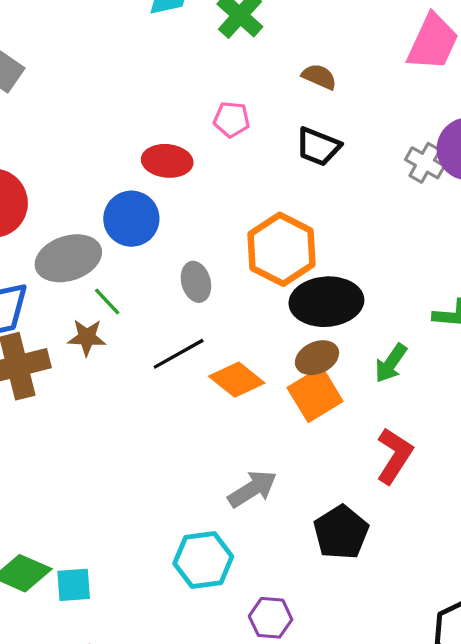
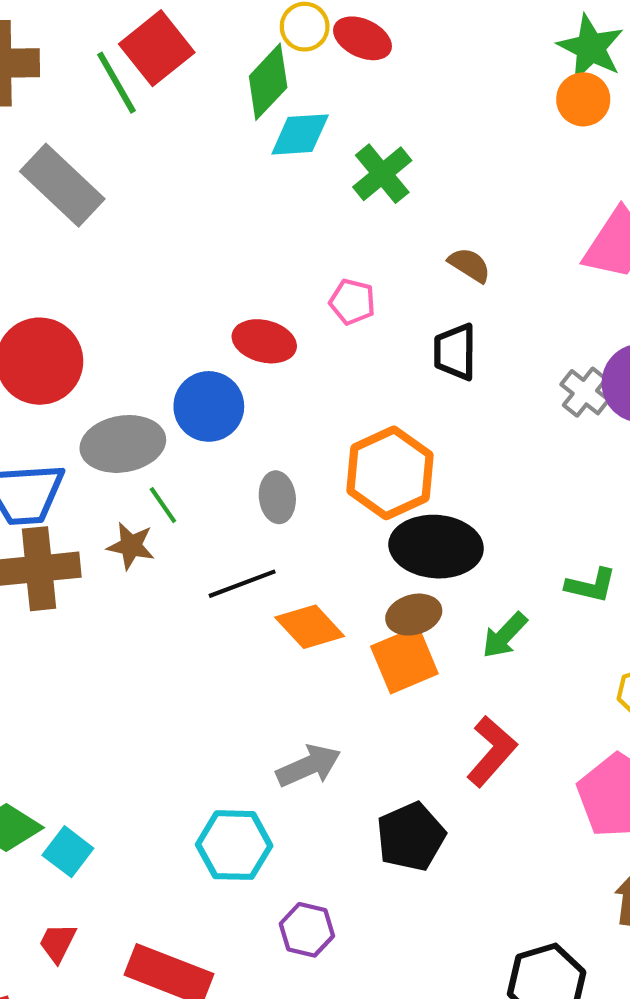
black trapezoid: (318, 147) -> (455, 352), turned 60
cyan square: (74, 585) -> (68, 852), turned 33

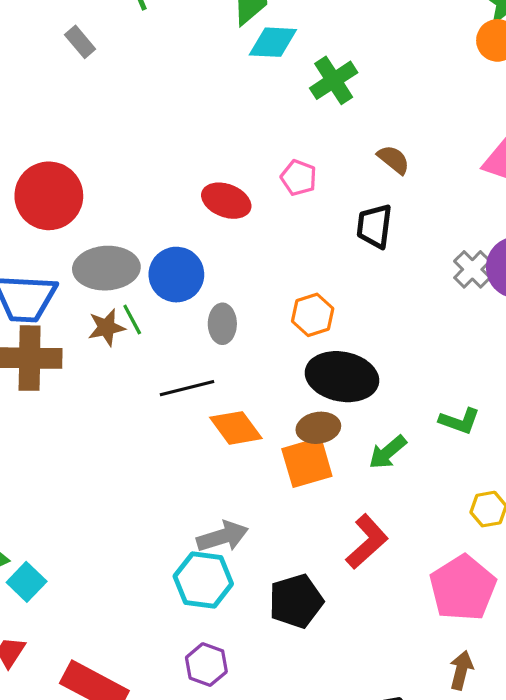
gray rectangle: (62, 185) -> (80, 42), moved, size x0.5
blue circle: (209, 406) -> (176, 275), moved
orange hexagon: (390, 473) -> (313, 315), size x0.6
brown star: (131, 546) -> (106, 327), moved, turned -30
cyan hexagon: (234, 845) -> (203, 580), moved

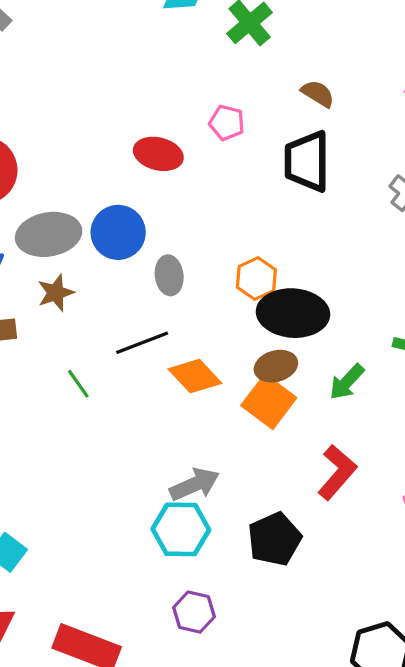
black trapezoid: (374, 226) -> (307, 161), size x1.4
orange hexagon: (313, 315) -> (256, 278), moved
green line: (132, 320) -> (78, 384), moved
orange square: (307, 462) -> (269, 402), turned -30

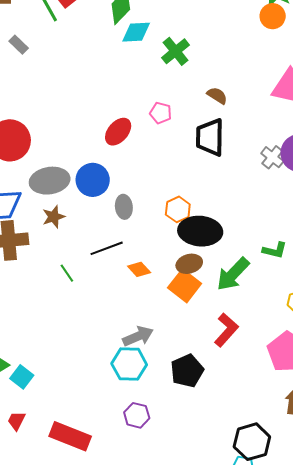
red ellipse: (158, 154) -> (118, 132), turned -64
orange diamond: (195, 376) -> (139, 269), size x0.7
green arrow: (347, 382) -> (233, 274), size x1.5

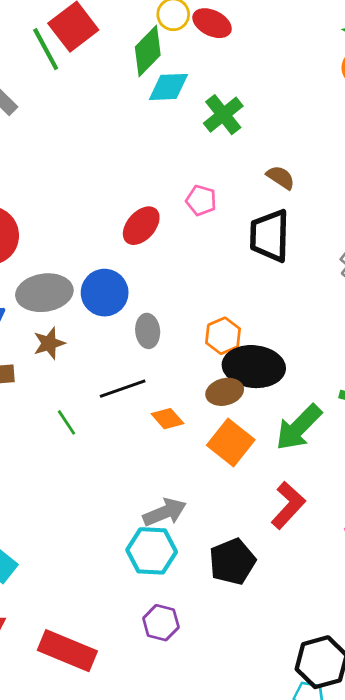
brown ellipse: (189, 264) -> (225, 392), moved

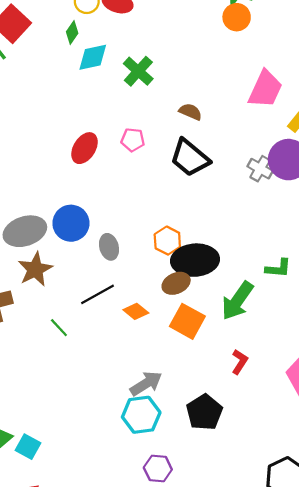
green diamond: (148, 51) -> (72, 32), size x0.6
red ellipse: (141, 226) -> (84, 148), moved
black trapezoid: (270, 236) -> (190, 158), turned -42
brown star: (49, 343) -> (35, 269), size x1.4
red L-shape: (288, 505) -> (240, 362), size x0.7

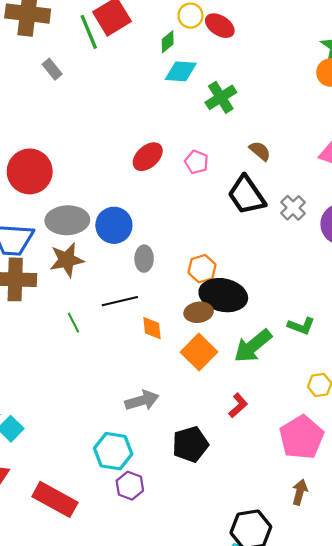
gray cross: (260, 169) -> (293, 208), moved
orange diamond: (136, 311) -> (152, 328), turned 30
cyan hexagon: (141, 415) -> (113, 451), moved

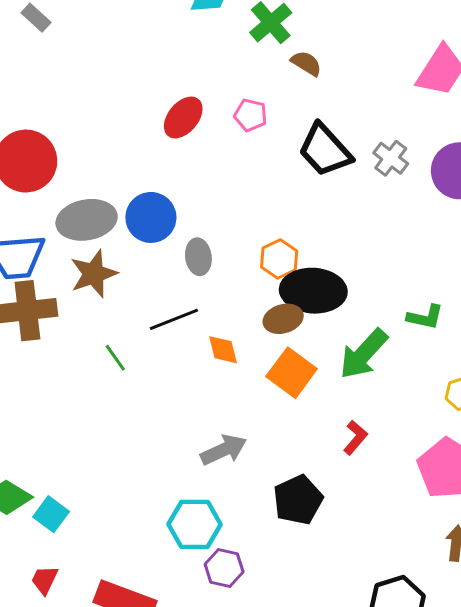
brown semicircle: (260, 151) -> (306, 63), moved

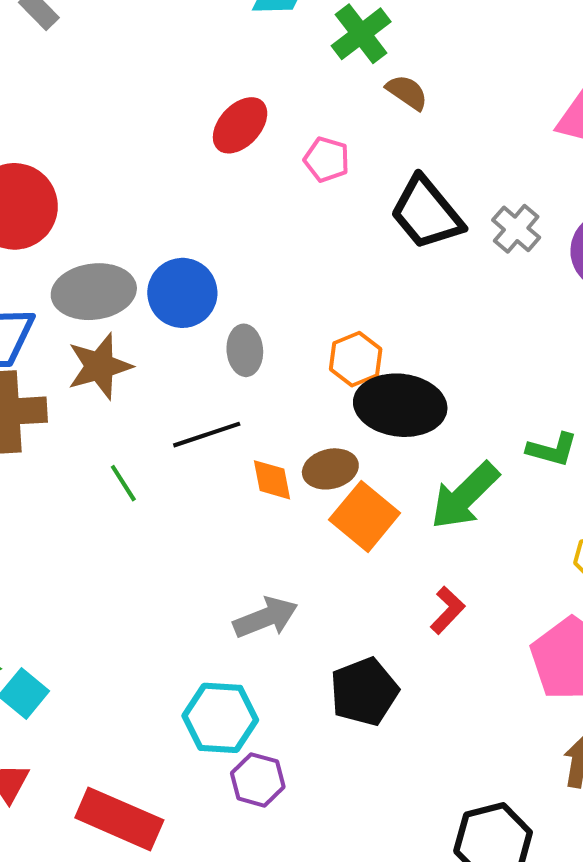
red ellipse: (183, 118) -> (240, 125), moved
brown ellipse: (283, 319) -> (330, 469), moved

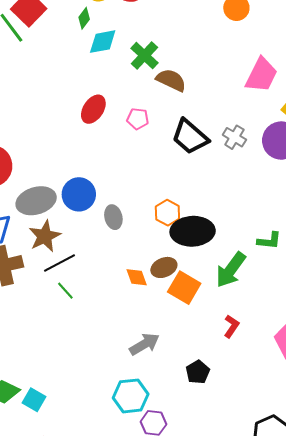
brown semicircle: (407, 92) -> (171, 80), size x1.4
black line: (207, 435) -> (60, 263), moved
black pentagon: (364, 692) -> (198, 372), size x0.7

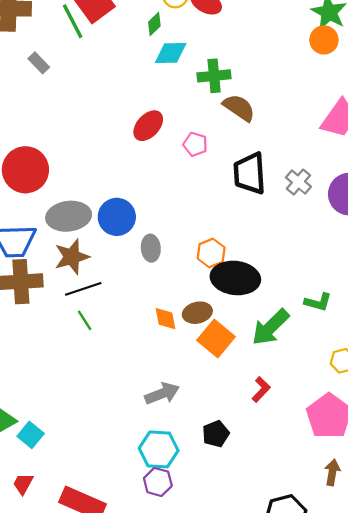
green cross: (144, 56) -> (214, 76), turned 32
black trapezoid: (190, 137) -> (250, 173), turned 36
cyan hexagon: (131, 396) -> (159, 449), moved

